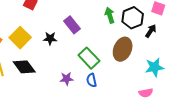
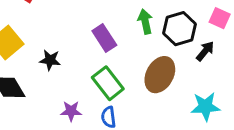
purple rectangle: (72, 25) -> (104, 38), moved
black star: (50, 38) -> (50, 60), moved

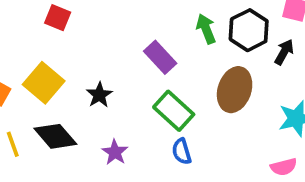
black star: (50, 60) -> (99, 95), turned -30
purple star: (71, 111) -> (115, 152), moved, turned -30

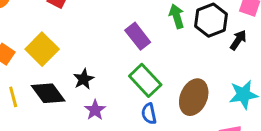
brown ellipse: (235, 90) -> (194, 97), moved
black star: (99, 95) -> (84, 79), moved

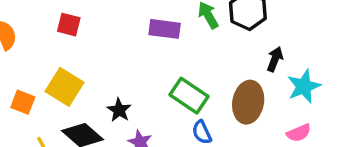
purple rectangle: (138, 36) -> (165, 29), moved, turned -32
black arrow: (238, 40) -> (275, 59), moved

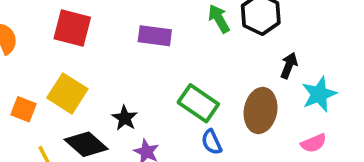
red square: (69, 25) -> (72, 28), size x1.5
purple rectangle: (165, 29) -> (155, 36), moved

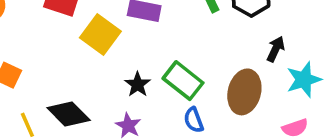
yellow square: (67, 93) -> (100, 34), moved
black star: (125, 118) -> (138, 84), moved

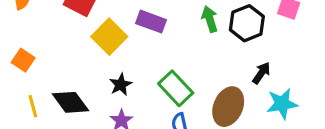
black star: (138, 84) -> (121, 85), moved

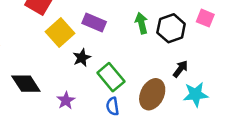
black star: (121, 85) -> (82, 58), moved

